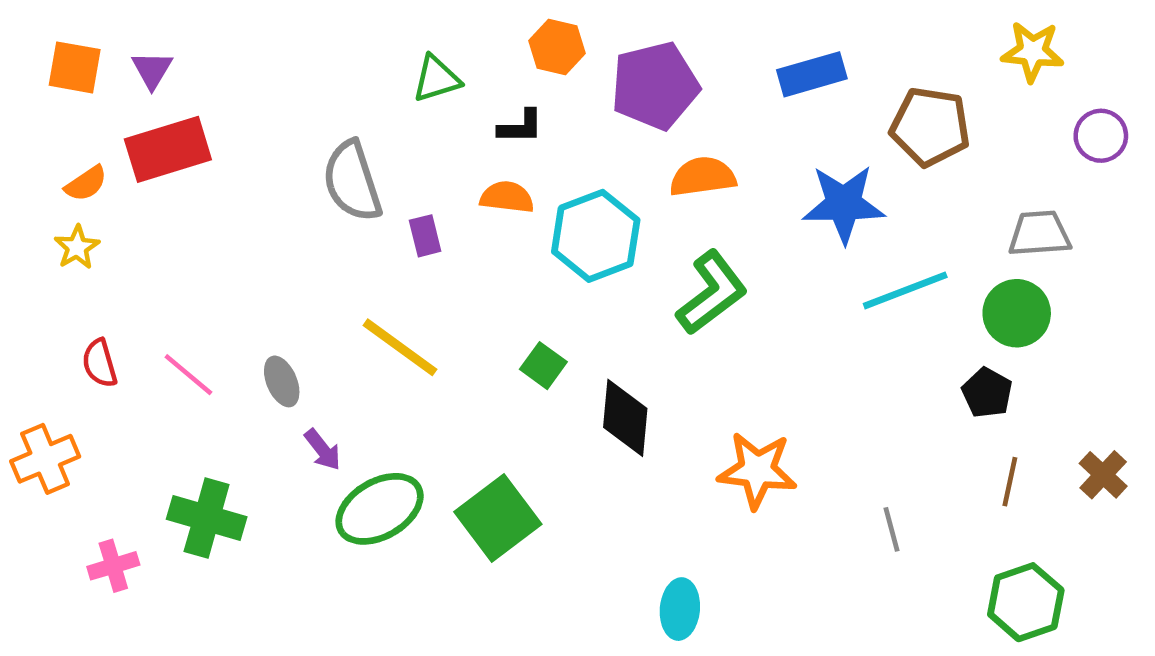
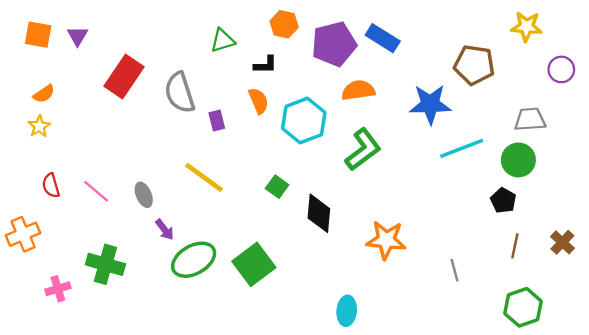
blue rectangle: (812, 74) -> (383, 38), moved, turned 48
red rectangle: (168, 149) -> (124, 76), moved, turned -39
orange semicircle: (507, 197) -> (259, 101), turned 60

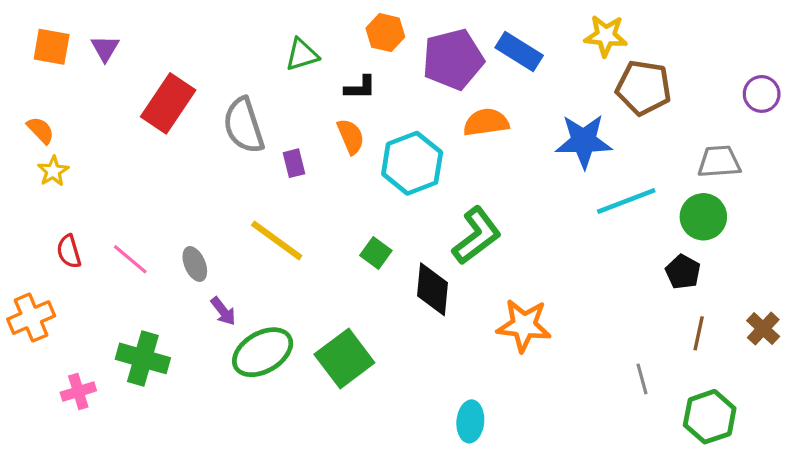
yellow star: (526, 27) -> (606, 36), moved
orange semicircle: (44, 94) -> (41, 130), moved, turned -100
green L-shape: (363, 150) -> (477, 236), moved
gray line: (455, 270) -> (642, 379), moved

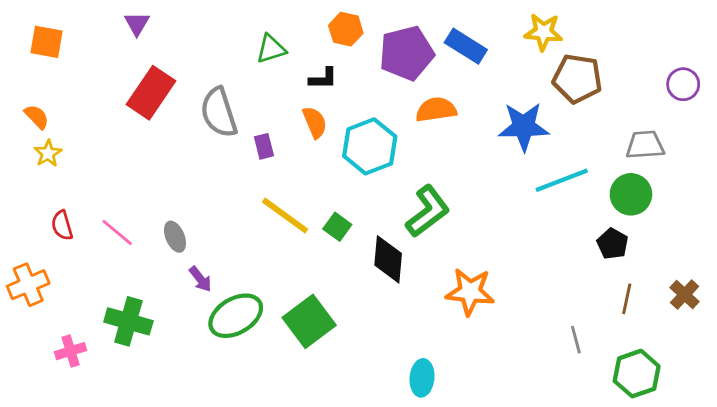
purple triangle: (105, 48) -> (137, 24), moved
yellow line: (277, 240) -> (285, 215), moved

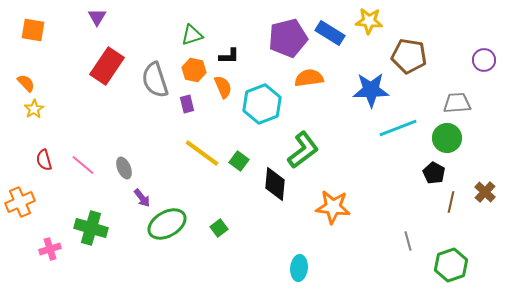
orange hexagon: (346, 29) -> (194, 70), moved
yellow star: (543, 32) -> (369, 21), moved
brown cross: (685, 295) -> (485, 192), moved
brown line: (627, 299) -> (451, 202), moved
green square: (309, 321) -> (219, 228), size x0.5

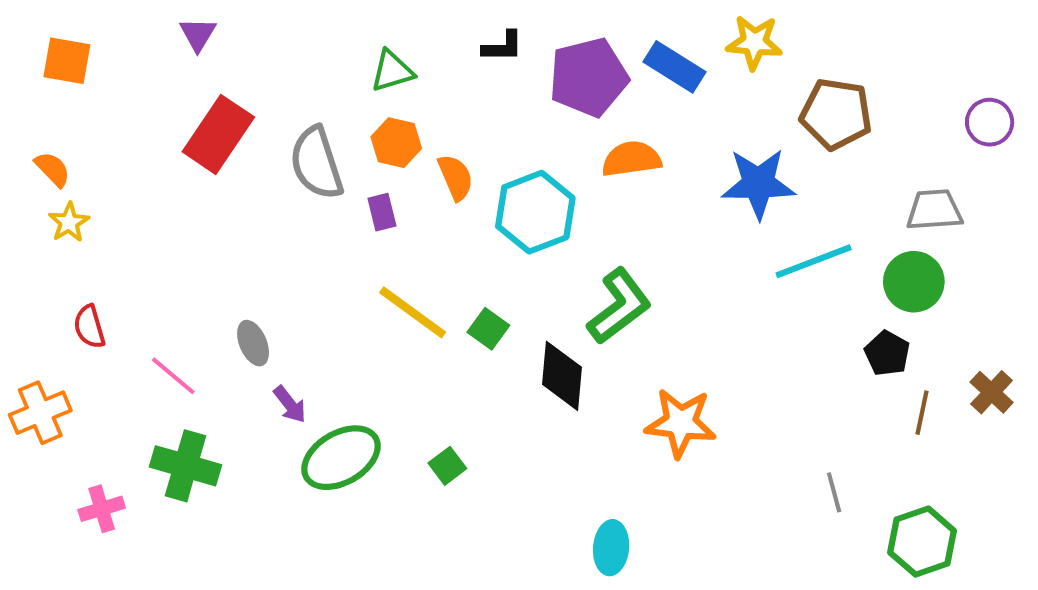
black L-shape: (229, 56) -> (503, 46), moved
pink line: (83, 165) -> (173, 376), moved

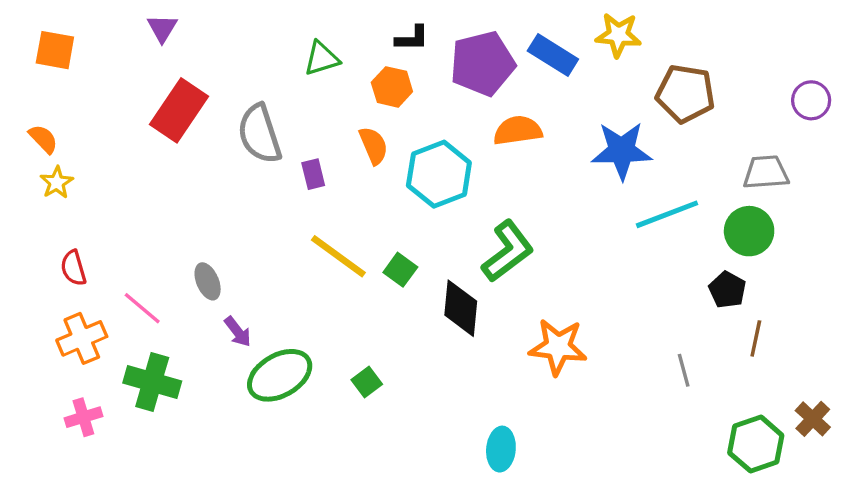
orange hexagon: (396, 143) -> (392, 87), moved
brown cross: (992, 392) -> (813, 419), moved
orange cross: (40, 413) -> (82, 338), moved
gray line: (834, 492) -> (684, 370), moved

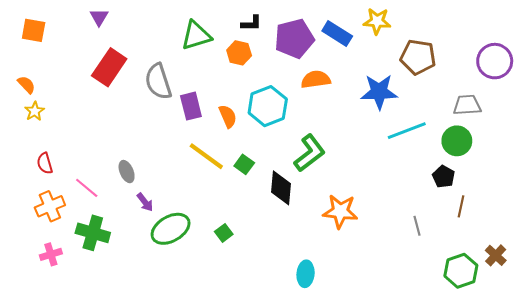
green triangle: (322, 58) -> (196, 36), size x1.4
purple circle: (811, 100) -> (495, 61), size x1.5
orange semicircle: (374, 146) -> (228, 116), moved
purple rectangle: (313, 174) -> (191, 106), size x1.5

